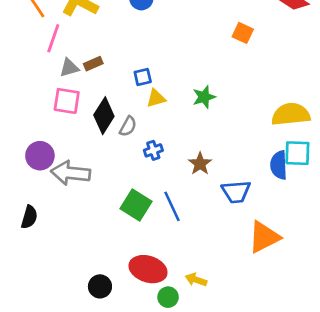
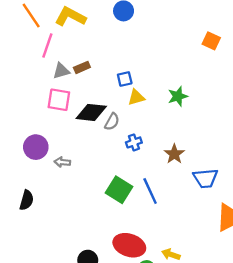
black diamond: (104, 116) -> (91, 112), turned 64
gray arrow: (71, 173) -> (62, 162), size x0.5

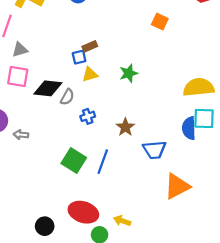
brown rectangle: (82, 67) -> (90, 46), moved
blue line: (150, 191) -> (103, 162), turned 45

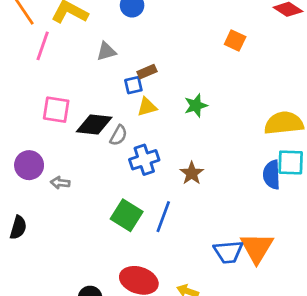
gray triangle: (20, 50) -> (106, 51), moved
blue cross: (88, 116) -> (144, 160), size x1.5
blue trapezoid: (154, 150) -> (228, 252), moved
orange triangle: (177, 186) -> (257, 248), turned -32

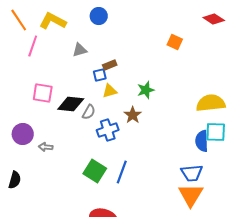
brown star: (192, 173) -> (133, 115), moved
blue trapezoid: (228, 252) -> (192, 173), moved

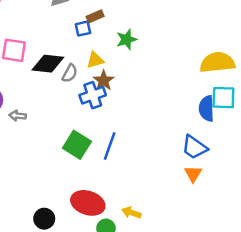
green star: (146, 90) -> (127, 39), moved
yellow triangle: (110, 91) -> (95, 60), moved
brown star: (133, 115) -> (104, 81), moved
blue trapezoid: (192, 173) -> (194, 147), turned 40
orange triangle: (191, 195) -> (193, 174), size x0.6

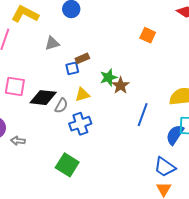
brown star: (104, 81) -> (121, 85), moved
blue semicircle: (207, 108) -> (175, 135), turned 35
blue line: (110, 146) -> (143, 115), moved

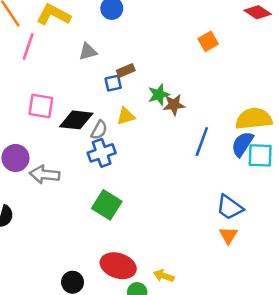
orange square: (148, 35) -> (208, 41), turned 35
brown star: (121, 85) -> (174, 105), turned 30
blue cross: (80, 124) -> (102, 153), moved
blue semicircle: (175, 135) -> (242, 144), moved
gray arrow: (18, 141) -> (45, 174), size x1.6

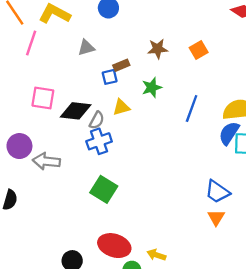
orange square: (208, 41) -> (199, 50), moved
brown star: (174, 105) -> (158, 49), moved
blue line: (202, 141) -> (192, 109), moved

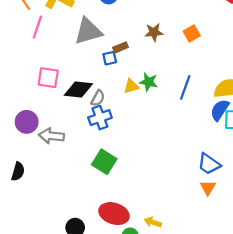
gray triangle: (86, 48) -> (88, 31), size x1.8
green star: (152, 87) -> (149, 82), moved, turned 30
yellow triangle: (121, 107) -> (131, 86), moved

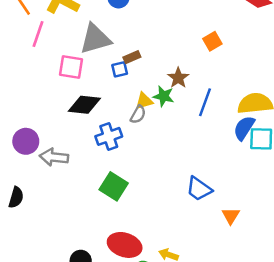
brown star: (154, 32) -> (178, 78), moved, turned -30
pink square: (48, 78) -> (71, 67), moved
gray semicircle: (98, 98) -> (138, 114), moved
blue trapezoid: (209, 164) -> (199, 189), moved

